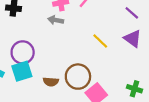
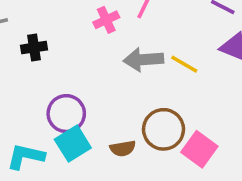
gray arrow: (56, 20) -> (143, 60), moved, size x1.5

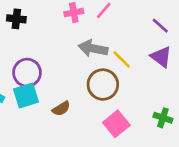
brown circle: (163, 129) -> (103, 85), moved
brown semicircle: (123, 148) -> (61, 109), turned -36

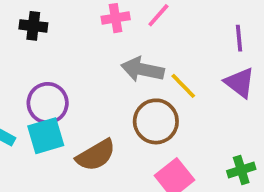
purple line: (160, 26) -> (239, 38), turned 42
brown semicircle: (61, 109) -> (96, 155), size x1.5
green cross: (163, 118) -> (241, 170), turned -36

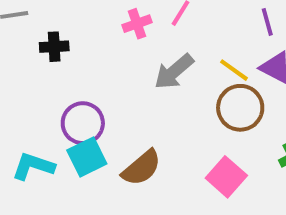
gray arrow: (142, 70) -> (174, 72), turned -42
yellow line: (183, 86) -> (234, 70), moved
brown circle: (156, 121) -> (240, 108), moved

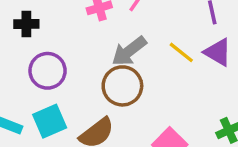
brown circle: (240, 108) -> (122, 86), moved
purple circle: (83, 123) -> (48, 71), moved

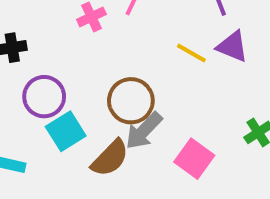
gray arrow: (129, 51) -> (144, 131), moved
cyan square: (50, 121) -> (66, 131), moved

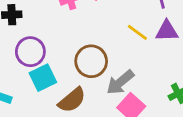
purple triangle: (232, 46) -> (167, 31), turned -30
gray arrow: (144, 131) -> (120, 82), moved

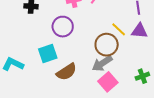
purple circle: (30, 52) -> (63, 27), moved
brown circle: (91, 61) -> (107, 45), moved

